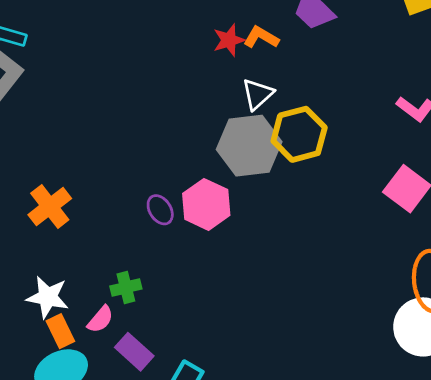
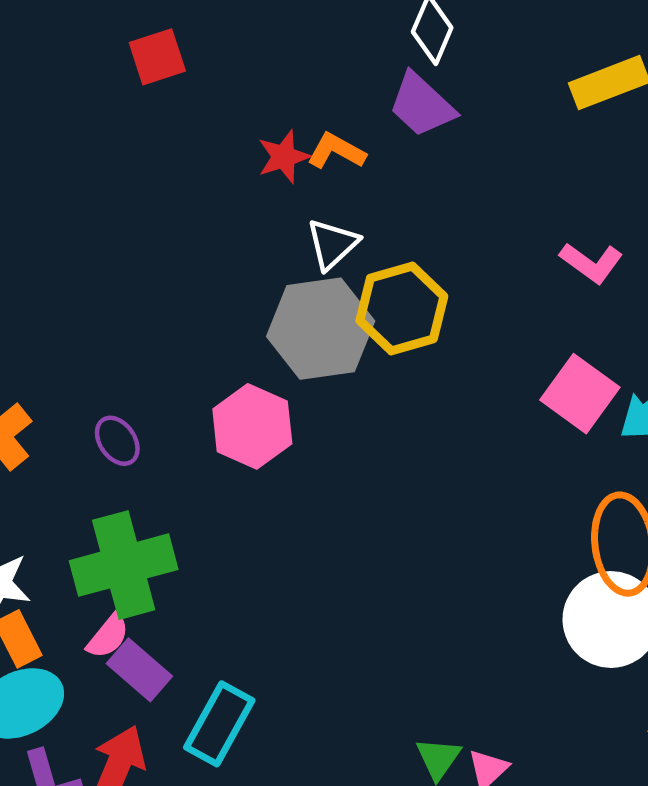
purple ellipse: (160, 210) -> (117, 441), moved
green cross: (126, 288) -> (124, 565), size x2.0
pink semicircle: (100, 319) -> (108, 636), moved

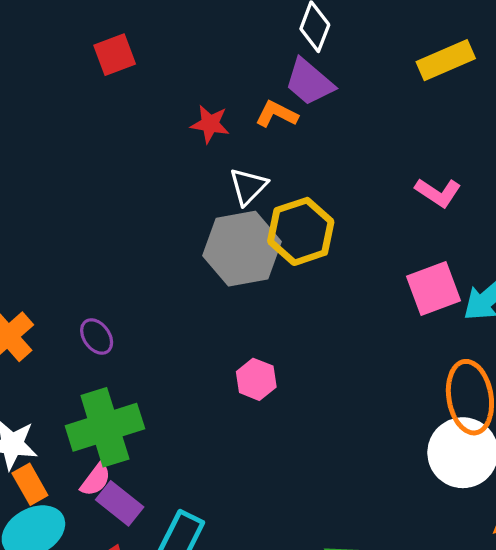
orange L-shape: (336, 151) -> (277, 114), moved
red star: (284, 157) -> (210, 124), turned 30
pink square: (580, 394) -> (433, 288), turned 36
pink hexagon: (252, 426) -> (256, 379), moved, size x0.7

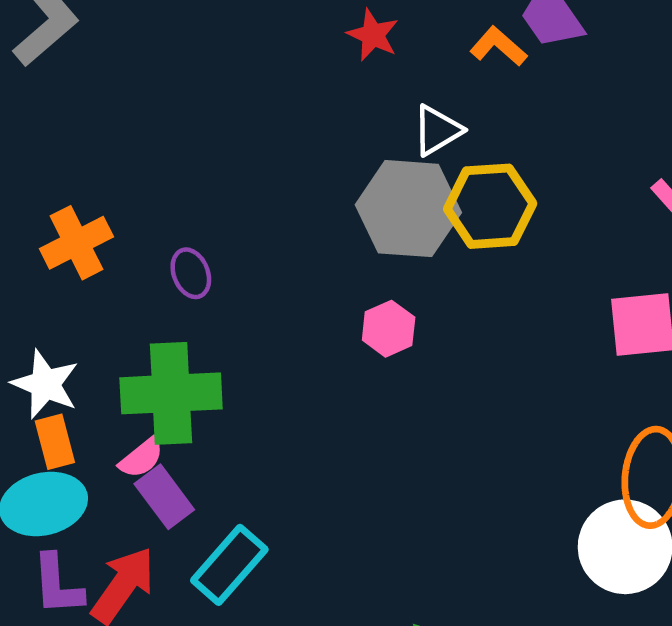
red star: (210, 124) -> (373, 35), moved
pink hexagon: (256, 379) -> (389, 329), moved

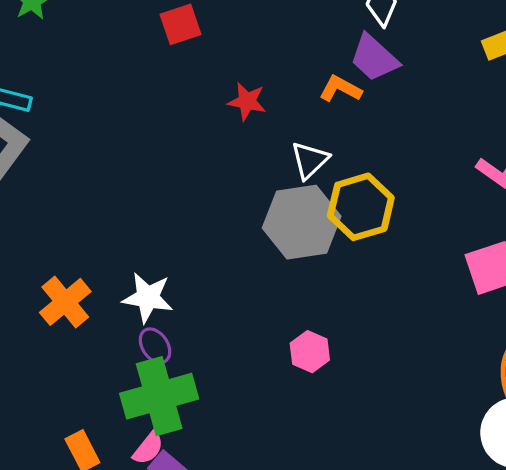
purple ellipse: (191, 273) -> (155, 346), moved
pink hexagon: (389, 329) -> (310, 352), moved
white star: (45, 384) -> (148, 298), moved

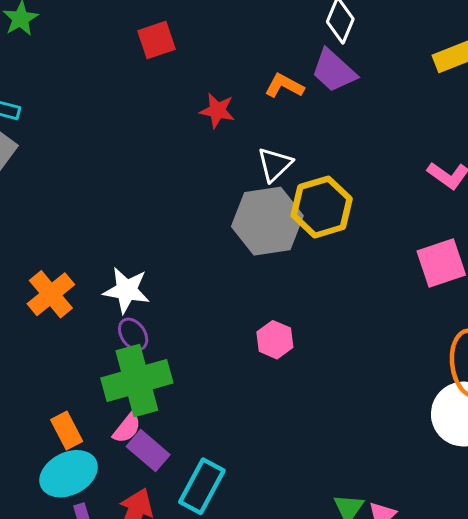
orange L-shape: (340, 89) -> (284, 86), moved

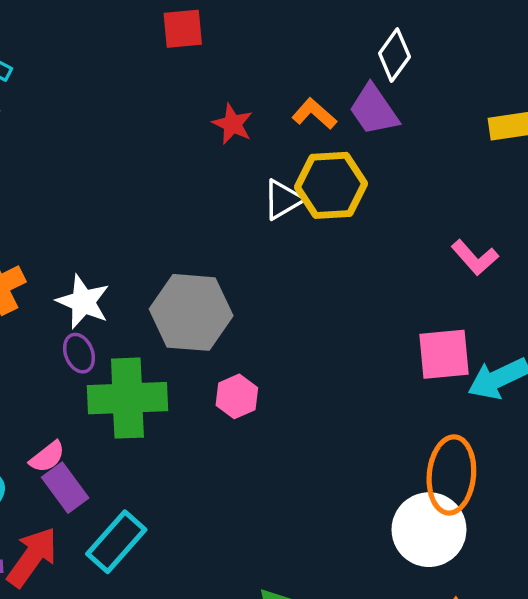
yellow hexagon: (322, 207) -> (331, 185), moved
gray hexagon: (267, 221) -> (191, 312), moved
green cross: (137, 380) -> (127, 398), moved

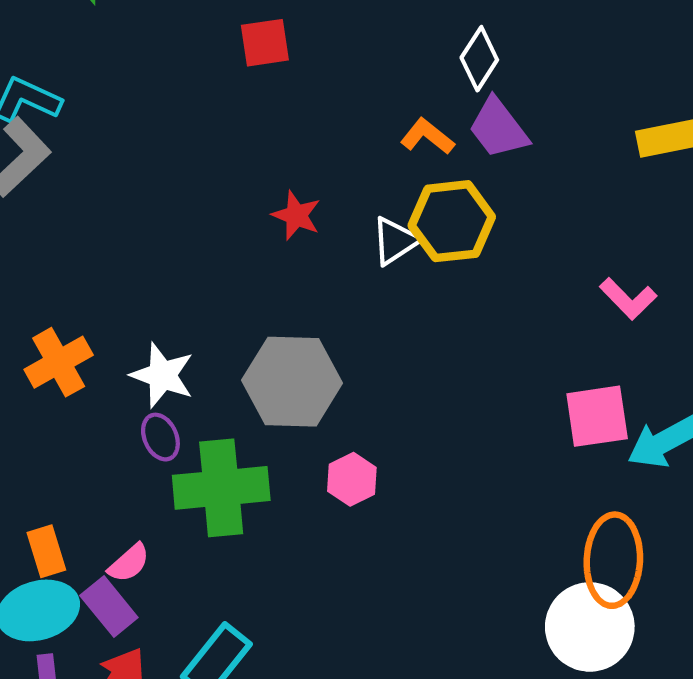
white diamond: (394, 55) -> (479, 59), moved
red star: (233, 124) -> (296, 215), moved
purple rectangle: (65, 488) -> (109, 607), moved

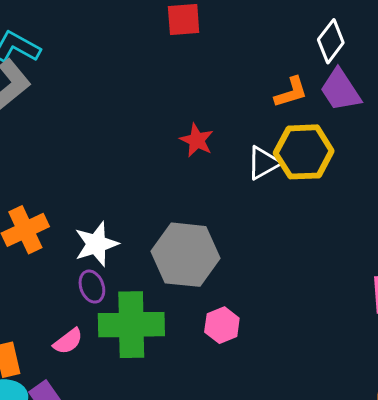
orange L-shape: (427, 136) -> (291, 92), turned 120
white star: (162, 375) -> (96, 244), turned 30
pink semicircle: (129, 563) -> (68, 341), moved

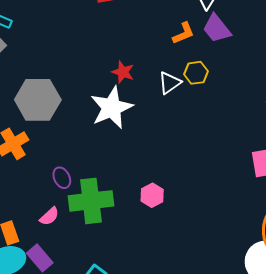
yellow hexagon: (304, 152) -> (196, 73), size x0.6
white star: (96, 244) -> (112, 108), moved, size x1.4
gray hexagon: (186, 255) -> (38, 100), moved

